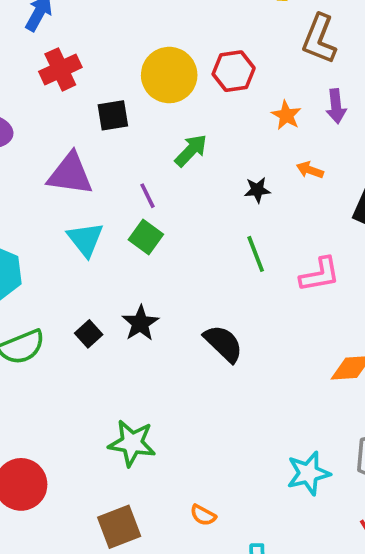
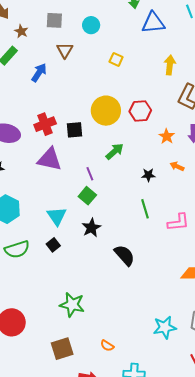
red cross: (60, 69) -> (45, 124), moved
cyan triangle: (85, 239) -> (57, 216), moved
black star: (140, 323) -> (91, 228), moved

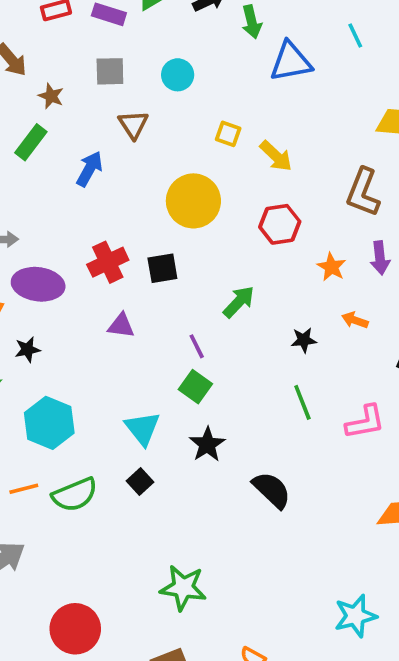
yellow arrow: (170, 65) -> (276, 156), moved, turned 132
yellow circle: (106, 111) -> (193, 201), moved
purple triangle: (50, 159) -> (121, 326), size x0.6

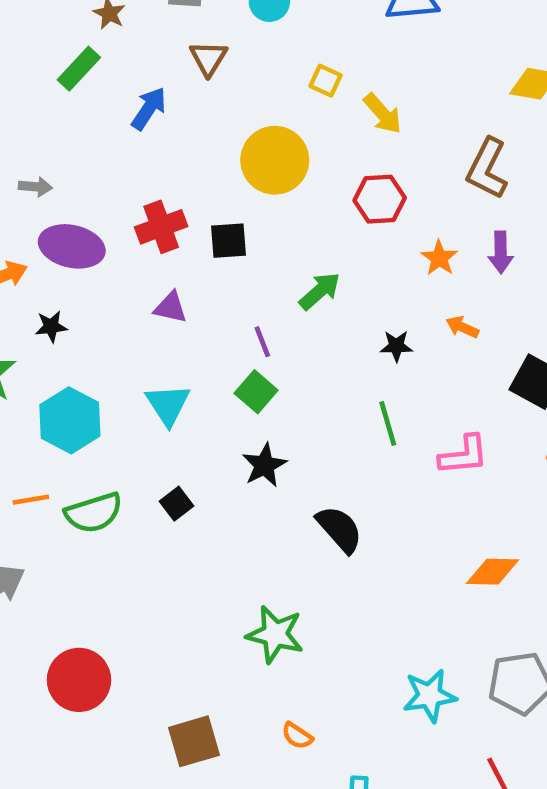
cyan triangle: (142, 428) -> (168, 405), moved
green star: (183, 588) -> (275, 634), moved

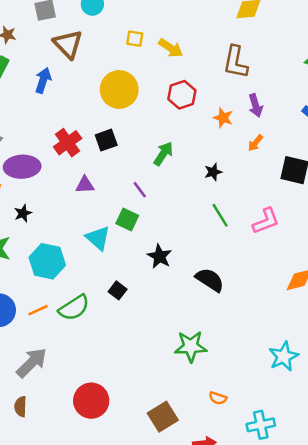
brown triangle: (208, 58) -> (68, 44), size x1.4
orange arrow: (462, 327) -> (255, 143), moved, turned -60
green square: (256, 392) -> (127, 219), moved

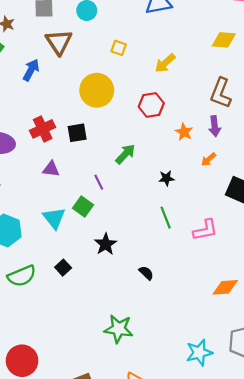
yellow arrow: (171, 48) -> (165, 63), moved, turned 95
brown L-shape: (236, 62) -> (221, 93), moved
black semicircle: (210, 280) -> (146, 273), size x0.6

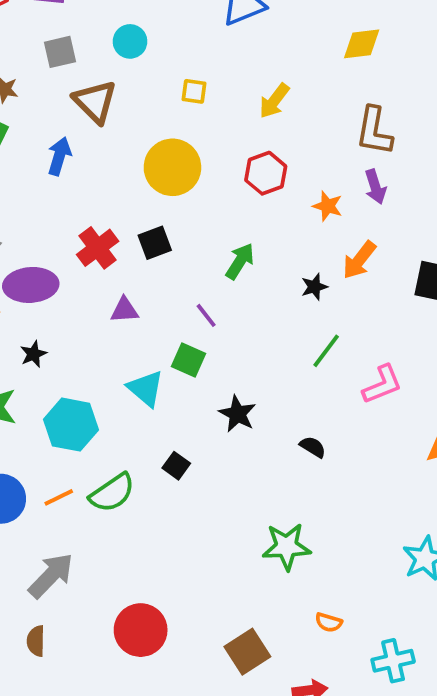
orange arrow: (209, 159) -> (359, 260), moved, size x1.5
green line: (166, 218) -> (326, 351), turned 70
pink L-shape: (205, 230) -> (382, 384), moved

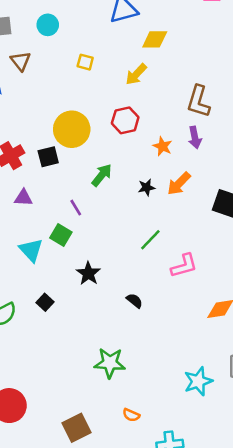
yellow diamond: (362, 44) -> (155, 39), moved
brown triangle: (95, 102) -> (20, 61), size x0.7
yellow circle: (172, 167) -> (72, 129), moved
black star: (314, 287) -> (147, 187), moved

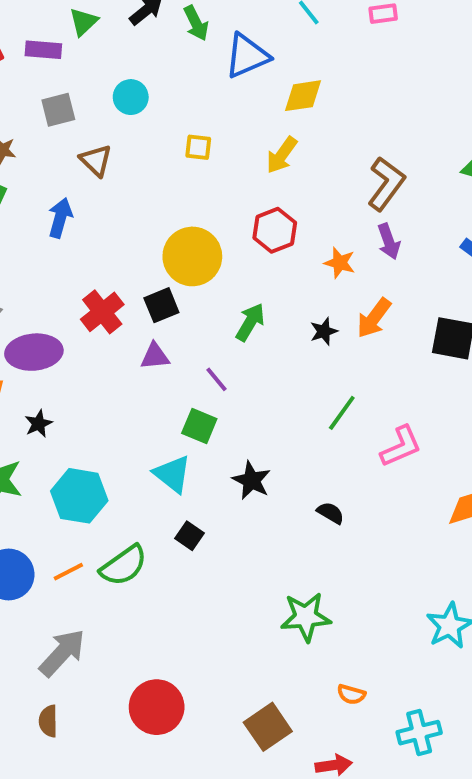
brown L-shape: (198, 101) -> (386, 184), turned -152
purple triangle: (23, 198) -> (155, 356), moved
cyan triangle: (31, 250) -> (172, 474), moved

